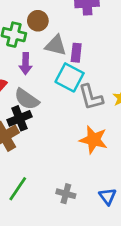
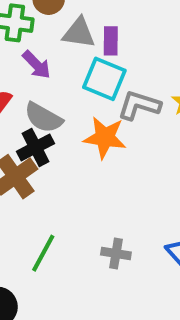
purple arrow: (26, 64) -> (37, 65), turned -40
gray L-shape: (91, 97) -> (139, 105), turned 128
orange star: (94, 140) -> (105, 138), moved

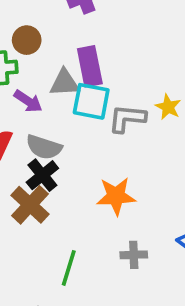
gray triangle: (79, 33) -> (64, 83), moved
purple rectangle: (111, 41) -> (90, 66), size x1.5
orange star: (105, 138) -> (116, 196), moved

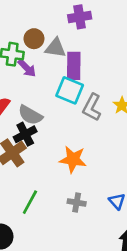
gray triangle: (64, 83) -> (55, 48), moved
purple arrow: (28, 101) -> (27, 68), moved
gray L-shape: (127, 118) -> (92, 107), turned -80

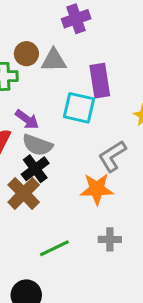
purple rectangle: (74, 66) -> (100, 81), moved
purple arrow: (27, 68) -> (27, 119), moved
gray L-shape: (92, 107) -> (112, 156), moved, turned 40
green line: (30, 202) -> (54, 248), turned 45

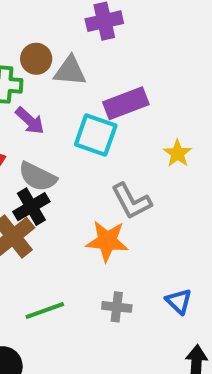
purple rectangle: (100, 81) -> (126, 103), turned 72
purple arrow: (27, 119) -> (30, 121), moved
gray L-shape: (112, 156) -> (131, 201), turned -92

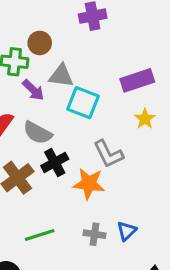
gray triangle: (70, 71) -> (61, 76), moved
purple rectangle: (126, 103) -> (137, 80), moved
black cross: (31, 207) -> (55, 162), moved
blue triangle: (179, 301) -> (127, 231), moved, turned 30

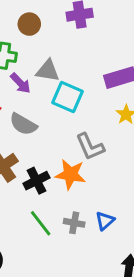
brown circle: (40, 43) -> (29, 24), moved
black cross: (55, 162) -> (36, 181), moved
green line: (40, 235) -> (41, 223), moved, turned 68

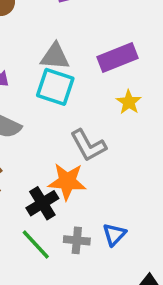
gray triangle: (48, 71) -> (55, 56), moved
black cross: (36, 181) -> (42, 203), moved

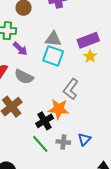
yellow star: (129, 102) -> (90, 56), moved
gray L-shape: (88, 145) -> (71, 89), turned 65

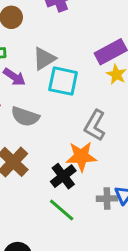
gray triangle: (53, 39) -> (44, 59), moved, turned -30
gray cross: (63, 142) -> (107, 199), moved

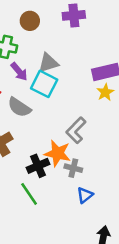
cyan square: (63, 81) -> (44, 84), moved
gray cross: (107, 199) -> (73, 168), moved

